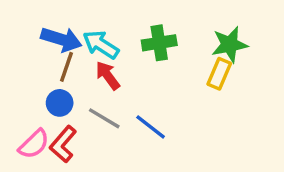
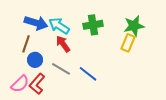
brown line: (66, 67) -> (26, 44), moved

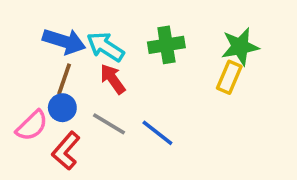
brown line: (26, 44) -> (64, 79), moved
pink semicircle: (20, 84) -> (32, 126), moved

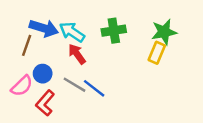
brown line: (64, 79) -> (27, 45), moved
blue line: (157, 133) -> (94, 88), moved

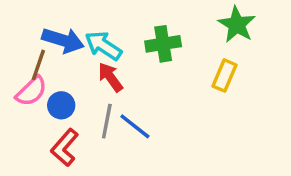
green star: (164, 32) -> (237, 25), moved, turned -30
gray line: (75, 85) -> (107, 121), turned 70
pink semicircle: (22, 86) -> (31, 91), moved

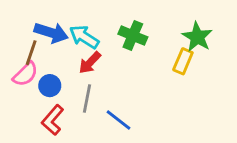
green star: (237, 25) -> (197, 37), moved
green cross: (163, 44) -> (133, 35), turned 32
red arrow: (110, 77) -> (90, 63), turned -100
blue line: (135, 126) -> (118, 120), moved

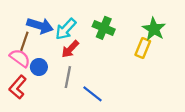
cyan arrow: (84, 37) -> (66, 29), turned -80
pink semicircle: (25, 74) -> (20, 58), turned -100
red L-shape: (53, 120) -> (18, 87), moved

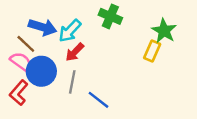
green cross: (104, 28) -> (110, 16), moved
brown line: (24, 41) -> (26, 44), turned -66
blue circle: (39, 67) -> (41, 71), size x1.6

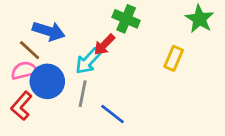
cyan arrow: (70, 31) -> (88, 61), moved
green star: (164, 31) -> (199, 19), moved
red arrow: (75, 52) -> (104, 45), moved
pink semicircle: (21, 62) -> (24, 71), turned -50

